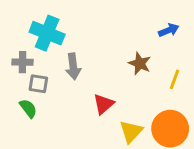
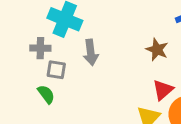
red triangle: (104, 104) -> (163, 90), moved

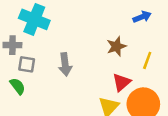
brown star: (157, 50) -> (116, 46), turned 30
gray arrow: (91, 52) -> (65, 64), moved

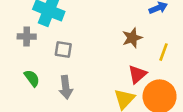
gray square: (27, 64) -> (63, 50), moved
gray arrow: (65, 64) -> (66, 87), moved

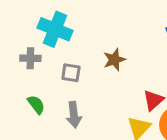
brown star: (132, 38) -> (114, 60), moved

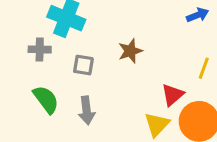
green semicircle: (36, 105) -> (46, 99), size x1.4

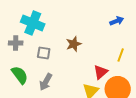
gray arrow: (87, 110) -> (46, 82), turned 36

